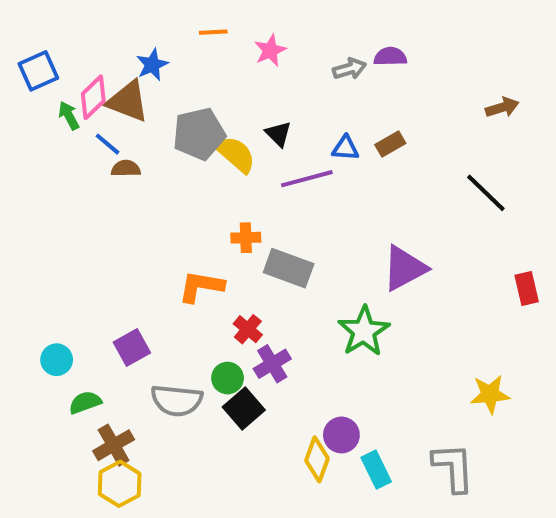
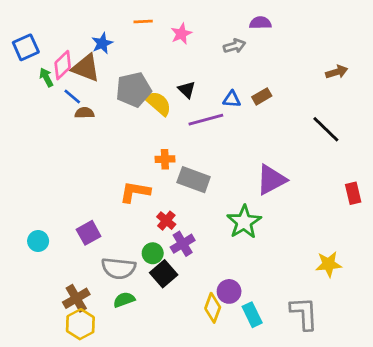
purple semicircle: (390, 57) -> (260, 23), moved
green semicircle: (85, 402) -> (124, 300), moved

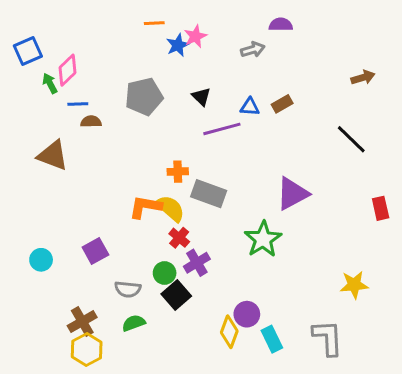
blue star: (102, 43) -> (178, 45), moved
brown triangle: (86, 68) -> (53, 155), moved
blue line: (72, 96) -> (78, 104), turned -42
yellow semicircle: (158, 103) -> (170, 208), moved
gray semicircle: (119, 268) -> (128, 289), size x0.7

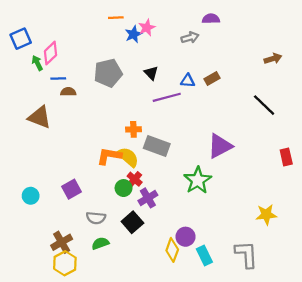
green circle: (165, 273) -> (124, 188), moved

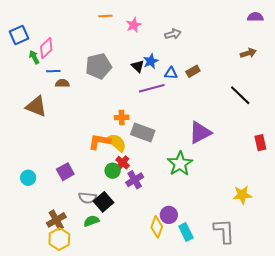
purple semicircle: (211, 19) -> (255, 17), moved
blue star: (133, 34) -> (151, 61), moved
black square: (132, 222) -> (104, 202), moved

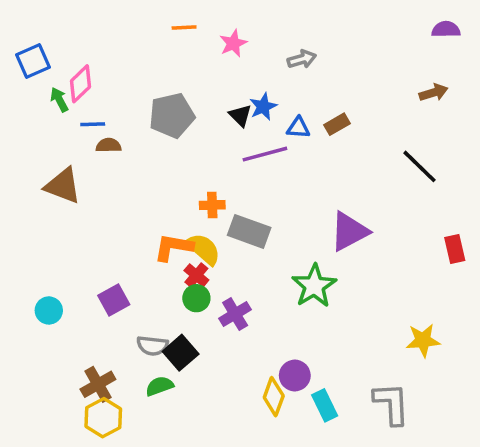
red cross: (123, 163) -> (196, 275), moved

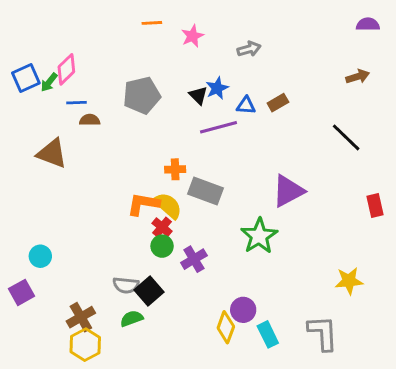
blue square: (33, 61) -> (26, 78), moved
green arrow: (59, 100) -> (49, 82), turned -114
purple square: (114, 300) -> (21, 292), moved

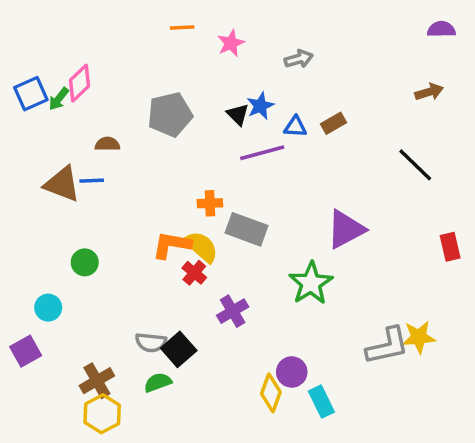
blue line: (77, 103) -> (92, 181), moved
green circle: (162, 246) -> (85, 262), moved
gray L-shape: (323, 333) -> (387, 346), moved, turned 81

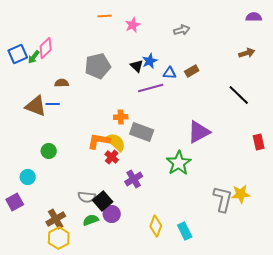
gray arrow: (299, 59) -> (182, 30), moved
gray L-shape: (387, 346) -> (223, 199), turned -64
purple circle: (292, 372) -> (112, 214), moved

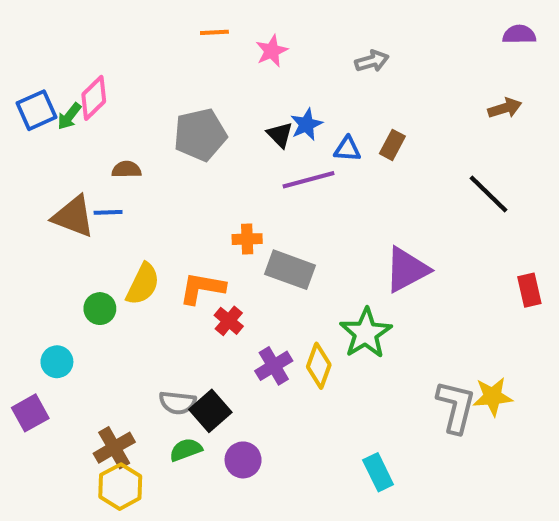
brown rectangle: (192, 71) -> (392, 145), turned -32
yellow semicircle: (116, 142) -> (143, 284), moved, turned 75
purple circle: (112, 214) -> (243, 460), moved
yellow diamond: (156, 226) -> (319, 366), moved

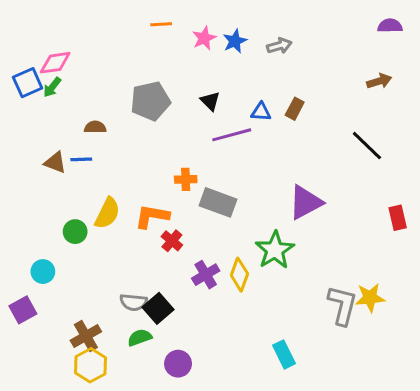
pink diamond: (94, 98) -> (55, 63), moved, turned 36
blue star: (306, 124) -> (235, 41), moved
brown triangle: (73, 217) -> (55, 162), size x0.7
purple circle: (243, 460) -> (178, 364), moved

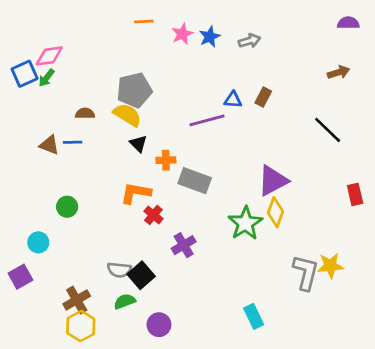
black triangle: (210, 101) -> (138, 144), moved
yellow semicircle: (107, 213) -> (127, 115), moved, turned -84
yellow diamond: (239, 275) -> (276, 212), moved

